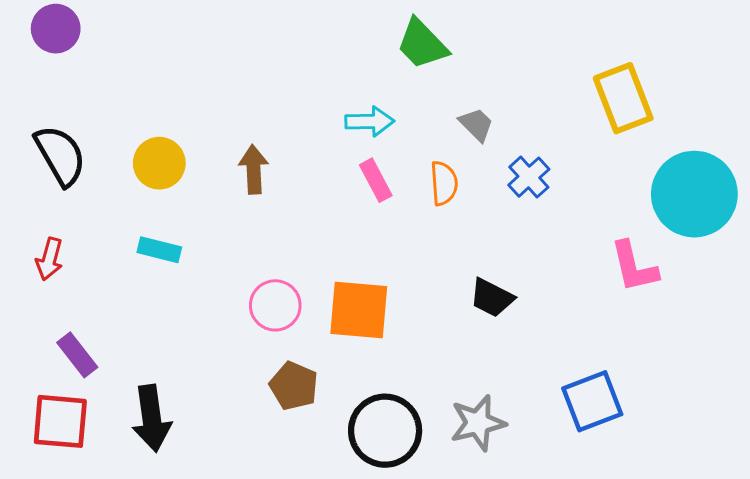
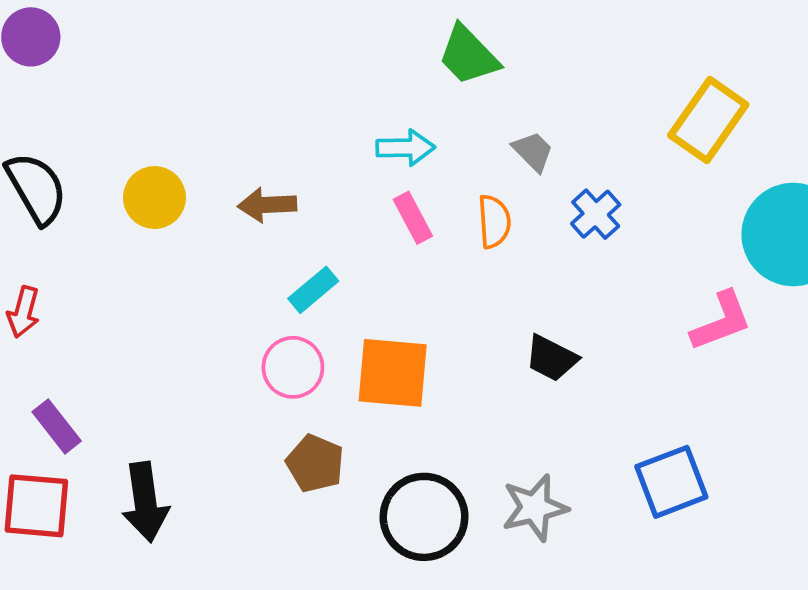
yellow rectangle: (623, 98) -> (708, 120), turned 56
brown arrow: (254, 169) -> (267, 205), turned -90
cyan rectangle: (159, 250) -> (313, 290), moved, turned -54
pink L-shape: (634, 267) -> (721, 321), turned -98

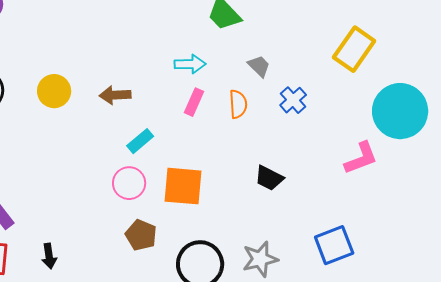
pink rectangle: (413, 218) -> (194, 102), turned 52
black arrow: (145, 502) -> (49, 256), size x0.6

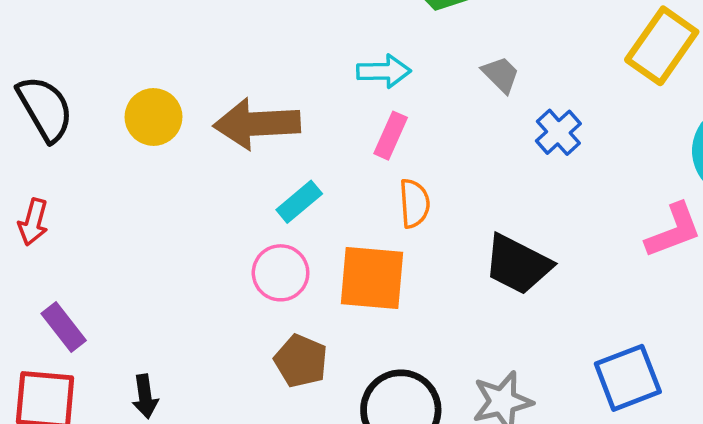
brown arrow: (115, 95) -> (257, 124), size x1.6
orange semicircle: (238, 104) -> (414, 203), moved
black trapezoid: (269, 178) -> (518, 264), size x1.4

